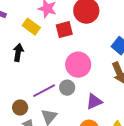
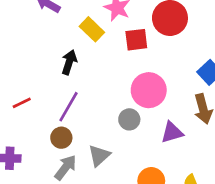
purple line: (44, 91) -> (68, 107), moved, turned -40
purple triangle: (94, 102) -> (172, 132), moved

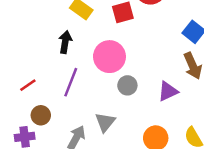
pink circle: (149, 90) -> (109, 57), moved
brown circle: (61, 138) -> (41, 115), moved

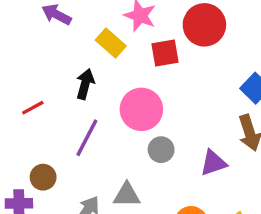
red line: (28, 85) -> (33, 108), moved
gray triangle: (105, 122) -> (127, 195), turned 45

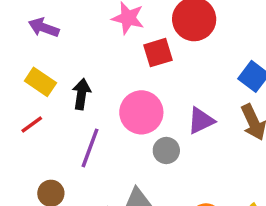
yellow rectangle: (111, 43) -> (40, 82), moved
purple triangle: (213, 163) -> (201, 121), moved

